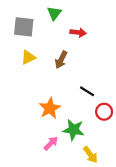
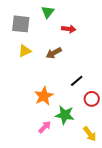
brown arrow: (61, 60) -> (54, 53), turned 35
black line: (87, 91) -> (77, 81), turned -72
yellow arrow: (91, 155) -> (90, 134), moved

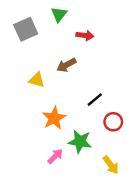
gray square: (21, 24) -> (26, 29), turned -30
yellow triangle: (25, 51) -> (37, 80), moved, turned 40

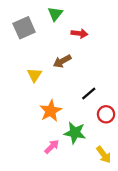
yellow triangle: (37, 80) -> (34, 75), turned 49

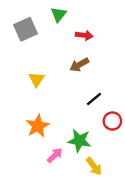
brown arrow: (62, 61) -> (79, 65), moved
orange star: (51, 111) -> (38, 126), moved
yellow arrow: (104, 155) -> (94, 166), moved

